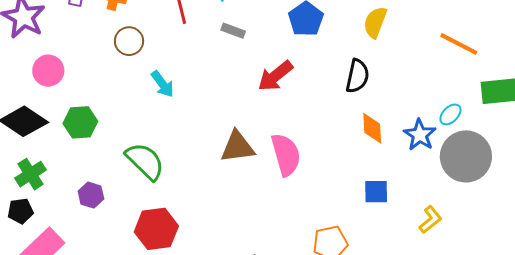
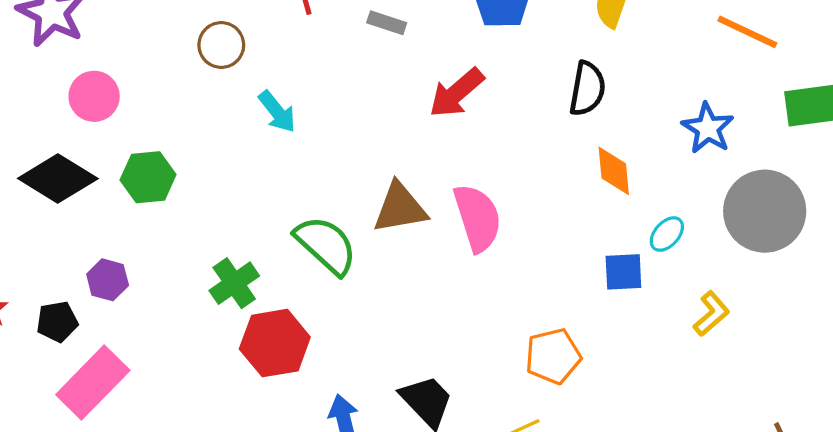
cyan ellipse: (450, 114) -> (667, 234), moved
blue star: (420, 135) -> (708, 128), moved
green semicircle: (145, 161) -> (326, 245), moved
green cross: (30, 174) -> (234, 283), moved
purple hexagon: (91, 195) -> (108, 280), moved

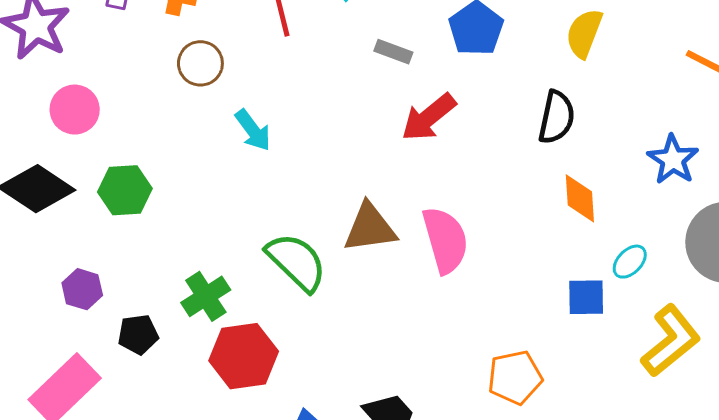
gray rectangle: (387, 23) -> (393, 52), moved
yellow L-shape: (711, 314) -> (671, 341), size x1.6
black pentagon: (57, 322) -> (138, 334), moved

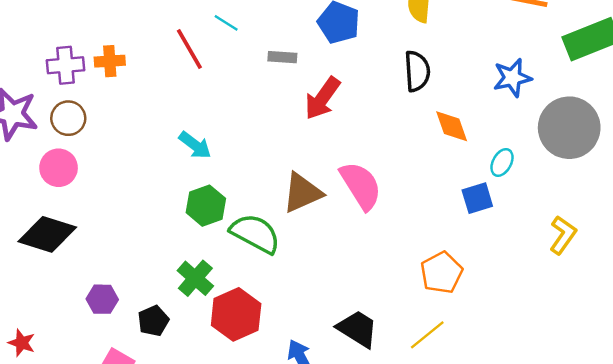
brown circle: (200, 63) -> (68, 118), moved
blue star: (673, 160) -> (512, 78), turned -30
green hexagon: (125, 190) -> (206, 206), moved
yellow L-shape: (671, 341) -> (563, 235), moved, size x0.7

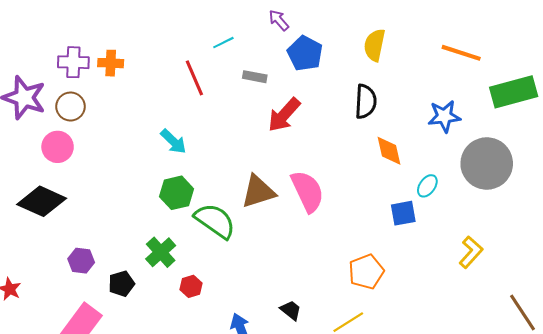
cyan line: (226, 23) -> (223, 43), moved, turned -65
red line: (189, 49) -> (194, 78), moved
red hexagon: (236, 314) -> (191, 286), size x0.5
black trapezoid: (358, 329) -> (291, 310), size x0.6

